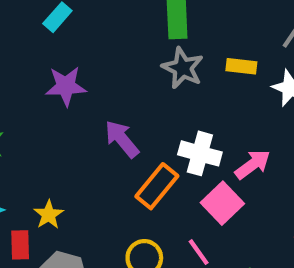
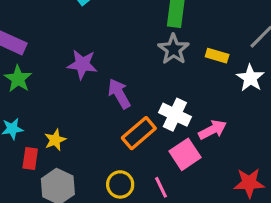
purple star: (66, 86) -> (82, 64), moved

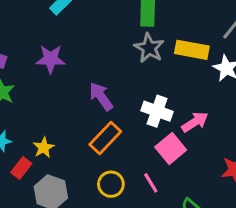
yellow rectangle: (217, 56) -> (192, 50), size x1.5
purple star: (82, 64) -> (51, 59), moved
orange rectangle: (139, 133) -> (105, 138), moved
red rectangle: (30, 158) -> (21, 168), turned 35

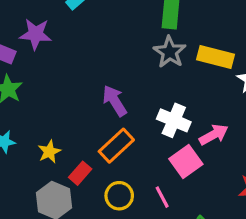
purple star: (51, 59) -> (36, 34), moved
red rectangle: (21, 168) -> (80, 173), moved

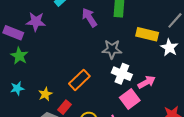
gray star: (170, 52) -> (112, 49), moved, turned -30
purple arrow: (115, 101) -> (89, 17), moved
orange rectangle: (116, 146) -> (79, 80), moved

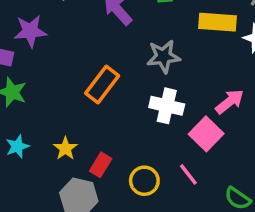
white cross: (122, 74) -> (167, 106), moved
orange rectangle: (79, 80) -> (102, 84), moved

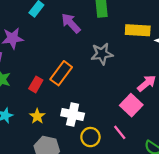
white cross: (167, 106) -> (73, 115), moved
red rectangle: (101, 165) -> (36, 84), moved

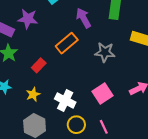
orange rectangle: (61, 73) -> (67, 43), moved
pink square: (131, 105) -> (103, 94), moved

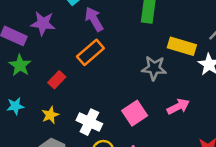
purple arrow: (83, 18) -> (94, 19), moved
gray star: (105, 52) -> (154, 68), moved

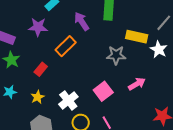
purple arrow: (94, 19) -> (82, 21), moved
purple star: (43, 23) -> (38, 27), moved
white cross: (89, 122) -> (68, 101), turned 30

